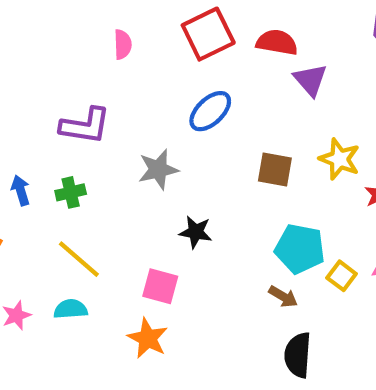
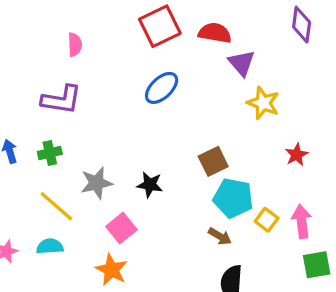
pink semicircle: (123, 44) -> (75, 45), moved
yellow star: (339, 159) -> (263, 103), moved
gray star: (158, 169) -> (96, 183), moved
brown square: (275, 169) -> (213, 161), moved, turned -36
pink square: (160, 286) -> (121, 228), turned 36

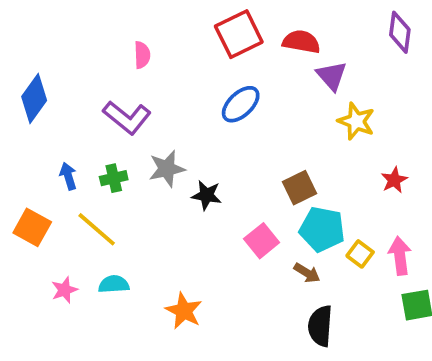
purple L-shape: (61, 100) -> (127, 117), turned 30
gray star: (96, 183) -> (167, 169), moved
black star: (150, 185) -> (207, 195), moved
yellow line: (56, 206) -> (97, 229), moved
pink square: (121, 228) -> (262, 241), moved

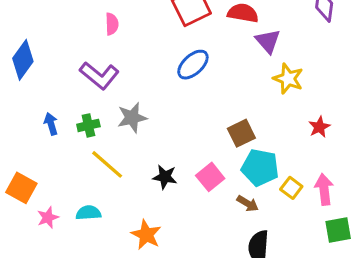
black star: (207, 195) -> (165, 177), moved
orange square: (32, 227) -> (21, 188), moved
yellow line: (97, 229) -> (107, 164), moved

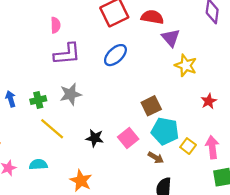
purple L-shape: (99, 75) -> (67, 54), moved, turned -44

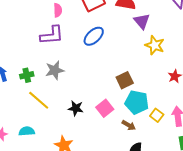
pink semicircle: (56, 25) -> (58, 10), moved

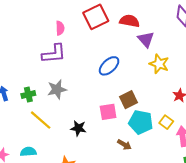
blue ellipse: (94, 36) -> (109, 66), moved
pink square: (105, 108) -> (108, 112), moved, turned 30
yellow square: (157, 115) -> (166, 122), moved
brown arrow: (129, 125) -> (124, 145), moved

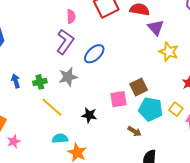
purple L-shape: (54, 54) -> (65, 42), turned -50
blue ellipse: (109, 66) -> (94, 54), moved
cyan semicircle: (28, 152) -> (60, 138), moved

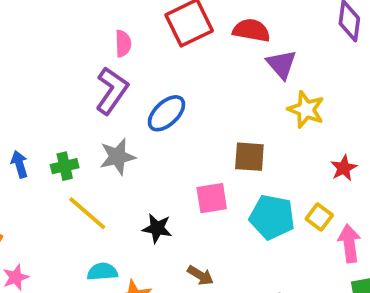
brown square: (139, 87) -> (249, 157), moved, turned 30
brown arrow: (135, 131) -> (200, 275), moved

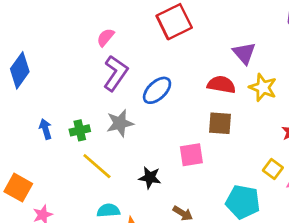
red semicircle: (251, 30) -> (221, 85), moved
pink semicircle: (123, 44) -> (106, 37), moved, turned -138
cyan pentagon: (272, 217) -> (243, 202), moved

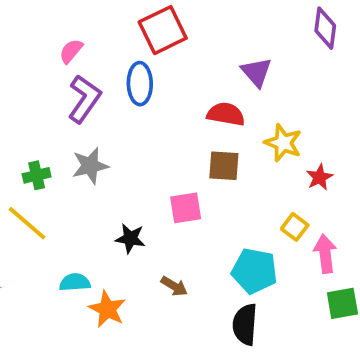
yellow star: (263, 87) -> (283, 143), moved
blue ellipse: (157, 90) -> (140, 84), moved, turned -48
yellow line: (97, 166) -> (27, 223), moved

